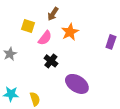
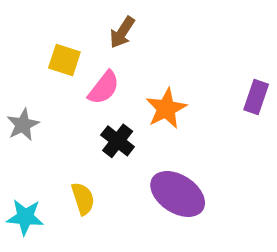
orange star: (70, 32) -> (166, 109), moved
yellow semicircle: (35, 99) -> (83, 199), moved

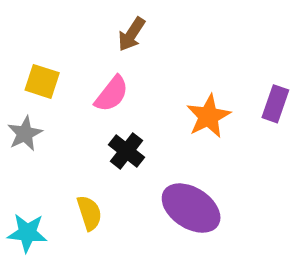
yellow square: (64, 60) -> (42, 81), moved
orange star: (166, 109) -> (208, 116), moved

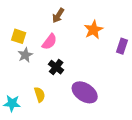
orange star: (208, 116) -> (93, 30), moved
gray star: (25, 134) -> (25, 55), moved

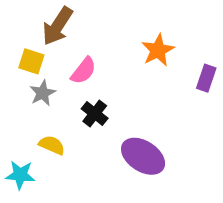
brown arrow: (58, 15) -> (57, 26), moved, size x1.5
yellow semicircle: (40, 95) -> (52, 145), moved, turned -48

